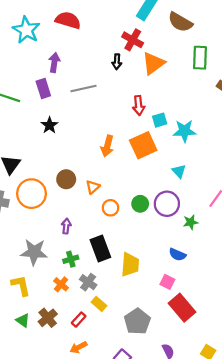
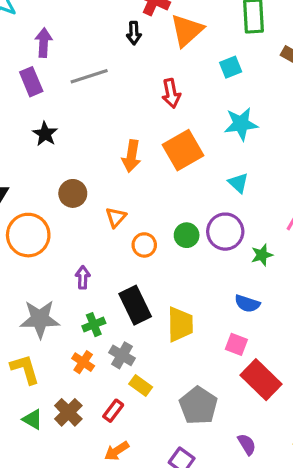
cyan square: (160, 120) -> (231, 67), moved
brown circle: (66, 179) -> (73, 193), moved

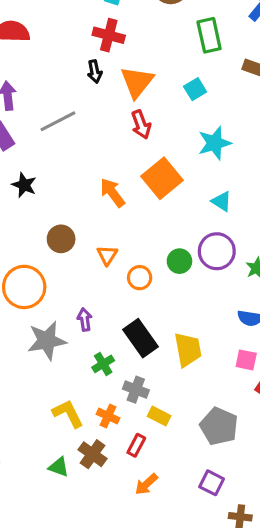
orange triangle: (187, 30) -> (137, 82), moved
orange arrow: (131, 156) -> (112, 193), turned 144
gray star: (40, 319) -> (47, 341), moved
orange cross: (83, 362) -> (108, 416), moved
yellow L-shape: (25, 369) -> (68, 413), moved

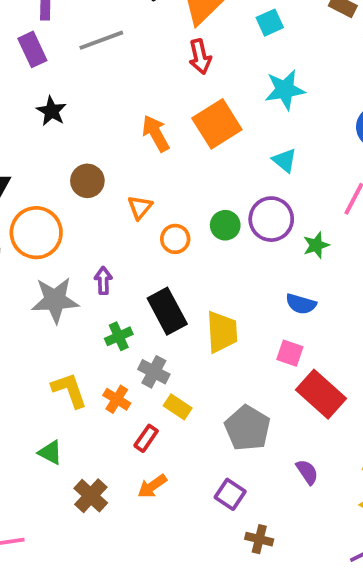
brown cross: (93, 454) -> (91, 496), moved

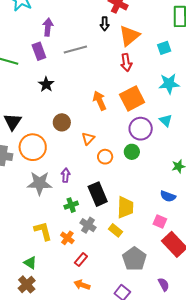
purple circle: (271, 219) -> (141, 129), moved
yellow rectangle: (178, 407) -> (116, 230), moved
orange arrow: (152, 486) -> (82, 285), turned 49
brown cross: (91, 496) -> (27, 284), moved

